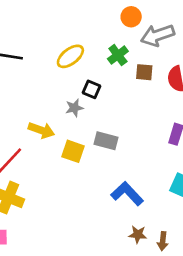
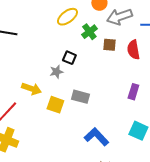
yellow ellipse: (70, 56) -> (67, 17), moved

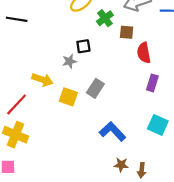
red semicircle: (133, 50) -> (144, 53), moved
black square: (69, 58) -> (83, 46), turned -32
gray rectangle: (80, 97) -> (95, 88), turned -72

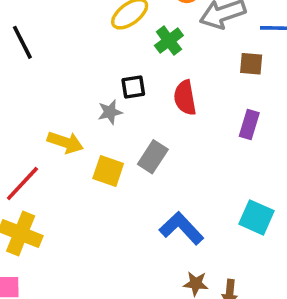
black line: (17, 19) -> (22, 42), turned 54
brown square: (127, 32) -> (251, 64), moved
red semicircle: (144, 53) -> (185, 98), moved
purple rectangle: (152, 83) -> (249, 125), moved

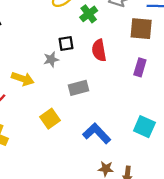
brown square: (251, 64) -> (141, 29), size x1.5
gray rectangle: (153, 157) -> (78, 88), turned 42
yellow square: (108, 171) -> (50, 119), moved, turned 36

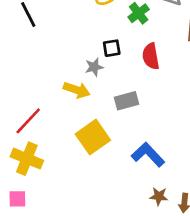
yellow arrow: (23, 79) -> (77, 90), moved
yellow square: (50, 119) -> (93, 137), size x1.4

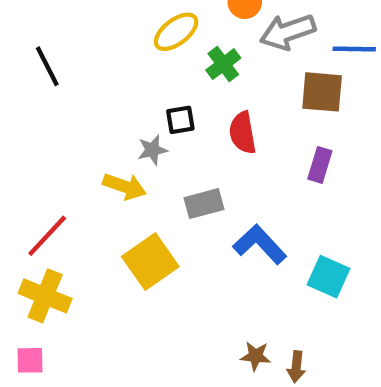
blue L-shape: (148, 155) -> (260, 244), moved

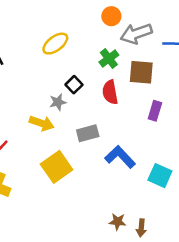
yellow ellipse: (176, 32) -> (55, 44), moved
green cross: (223, 64) -> (109, 59), moved
brown square: (322, 92) -> (141, 72), moved
black square: (180, 120) -> (74, 85), turned -35

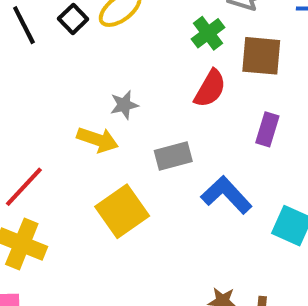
black square: (74, 85) -> (73, 19), moved
red semicircle: (110, 92) -> (210, 89), turned -140
purple rectangle: (155, 111) -> (267, 129), moved

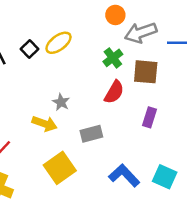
gray star: (124, 105) -> (61, 102), turned -30
blue L-shape: (226, 195) -> (124, 175), moved

